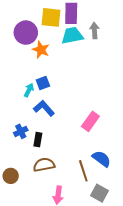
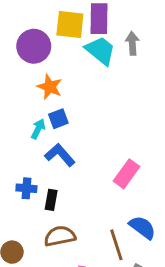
cyan trapezoid: (72, 36) -> (100, 51), turned 50
orange star: (41, 50) -> (50, 87), moved
blue cross: (21, 131) -> (26, 188), turned 32

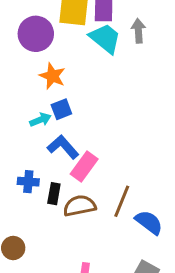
cyan arrow: (38, 129) -> (40, 120), turned 42
pink rectangle: (127, 174) -> (84, 167), moved
brown semicircle: (60, 236) -> (80, 206), moved
brown line: (116, 245) -> (122, 201), moved, turned 40

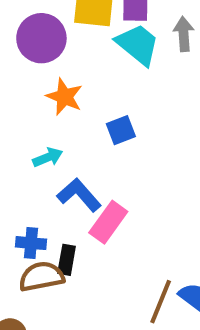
blue square: (61, 109) -> (121, 130), moved
brown line: (122, 201) -> (161, 302), moved
brown semicircle: (80, 206) -> (41, 277), moved

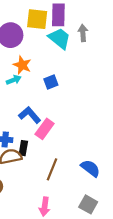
cyan arrow: (48, 157) -> (14, 80), moved
brown line: (161, 302) -> (52, 169), moved

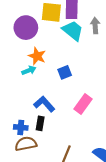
pink rectangle: (45, 129) -> (83, 104), moved
black rectangle: (23, 148) -> (40, 123), moved

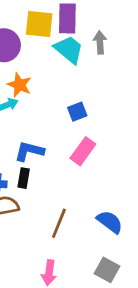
blue square: (65, 72) -> (77, 112), moved
blue L-shape: (44, 104) -> (29, 151), turned -35

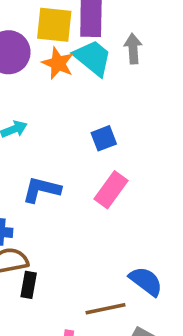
orange star: (19, 85) -> (58, 63), moved
black rectangle: (24, 178) -> (29, 285), moved
brown line: (59, 223) -> (106, 309), moved, turned 56

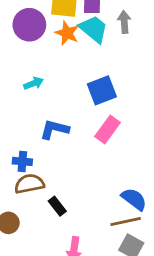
blue square: (104, 138) -> (102, 90), size x1.5
black rectangle: (29, 285) -> (57, 206), moved, turned -48
brown line: (106, 309) -> (126, 221), moved

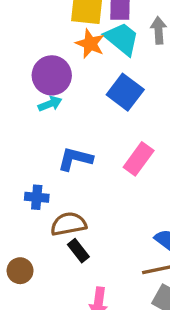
purple circle: (29, 25) -> (52, 75), moved
blue square: (102, 90) -> (125, 92), moved, turned -32
brown semicircle: (29, 184) -> (68, 224), moved

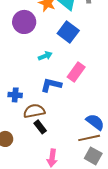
cyan arrow: (50, 104) -> (45, 56), moved
blue L-shape: (75, 159) -> (51, 85), moved

